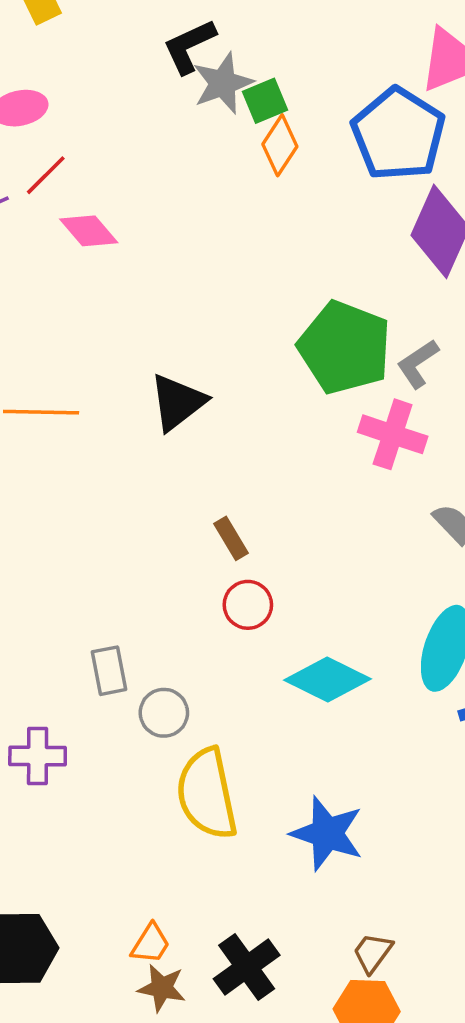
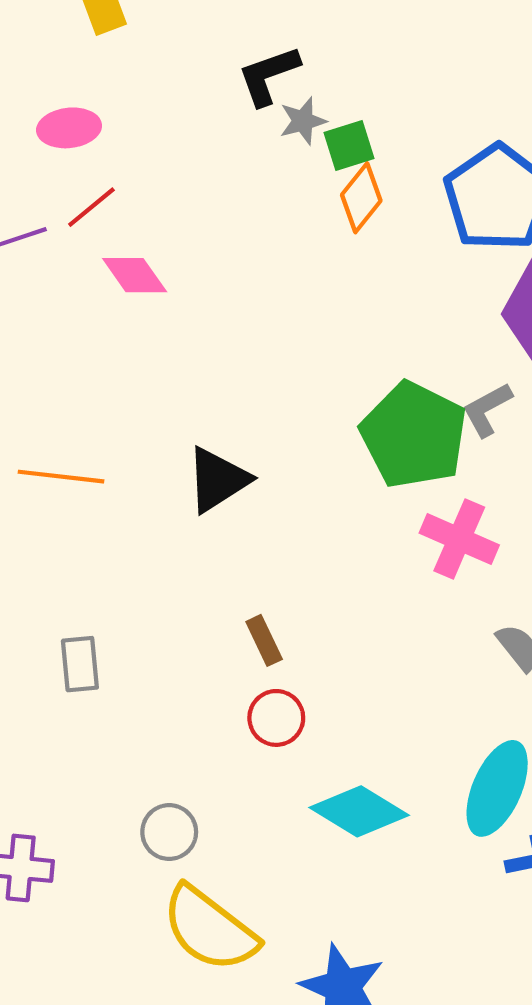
gray star: (223, 83) -> (303, 121), size x0.7
gray L-shape: (418, 364) -> (487, 410), moved
gray rectangle: (109, 671) -> (80, 664), moved
yellow semicircle: (207, 794) -> (210, 929), turned -46

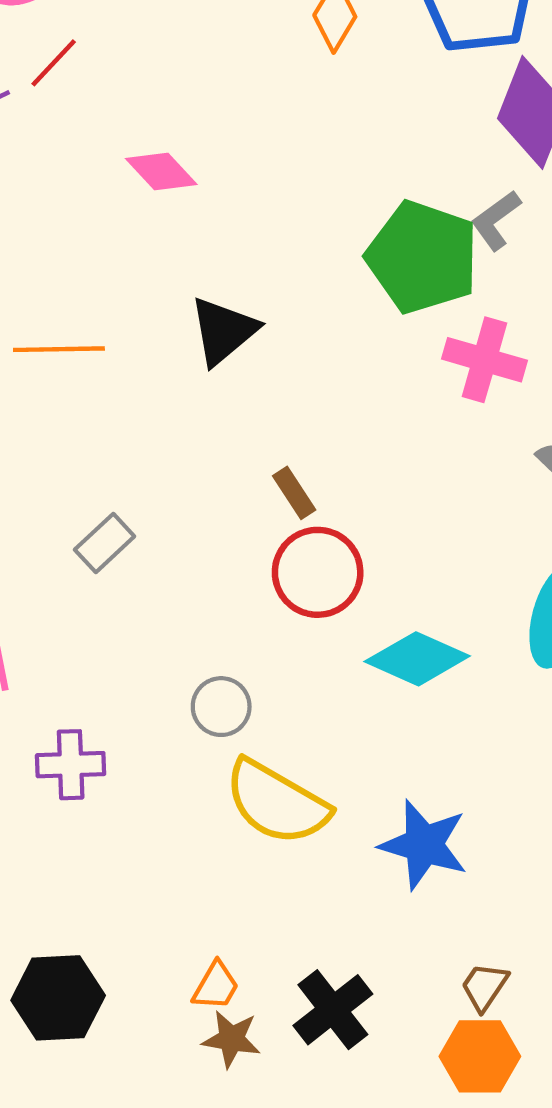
pink diamond: (135, 275) -> (161, 171), moved
gray rectangle: (80, 664) -> (105, 543), turned 60
red circle: (276, 718) -> (318, 572), size x1.5

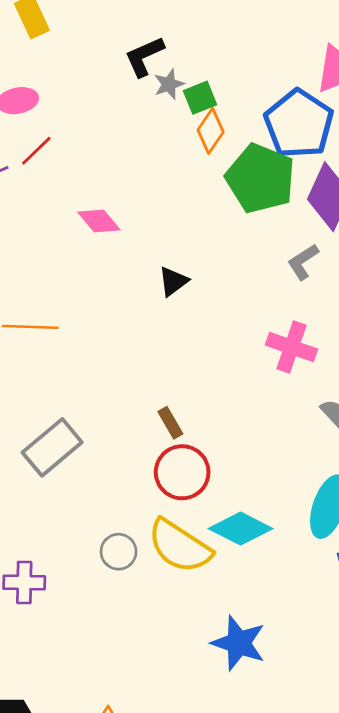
green pentagon: (423, 257) -> (260, 178), moved
black triangle: (223, 331) -> (173, 281), moved, size x0.7
gray rectangle: (105, 543) -> (52, 447), size x1.6
yellow semicircle: (277, 802) -> (180, 546), moved

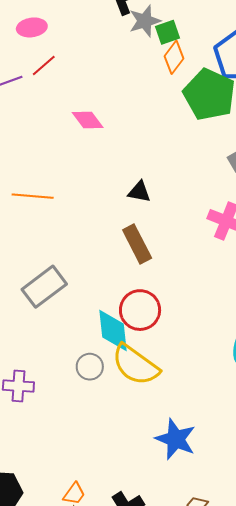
gray star: (169, 84) -> (145, 21), size x1.4
black triangle: (173, 281) -> (139, 192), moved, turned 45
brown rectangle: (170, 423) -> (137, 244), moved, size x1.6
cyan diamond: (241, 529) -> (113, 331), moved, turned 54

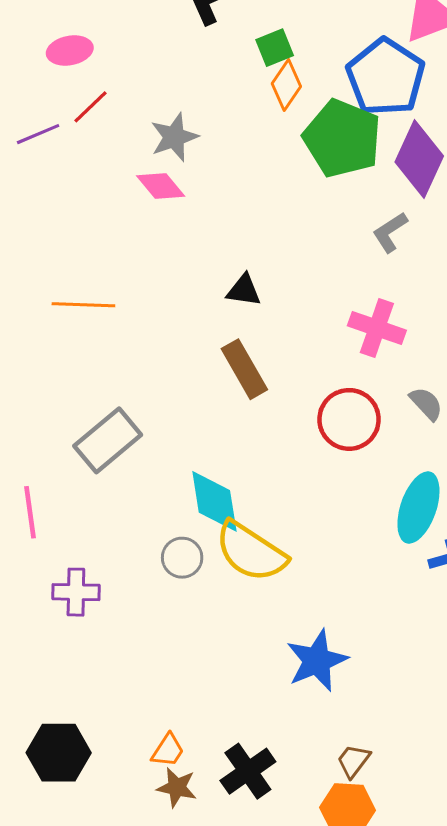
gray star: (145, 21) -> (174, 137), moved
red circle: (140, 310) -> (349, 419), moved
blue star: (176, 439) -> (317, 661), turned 30

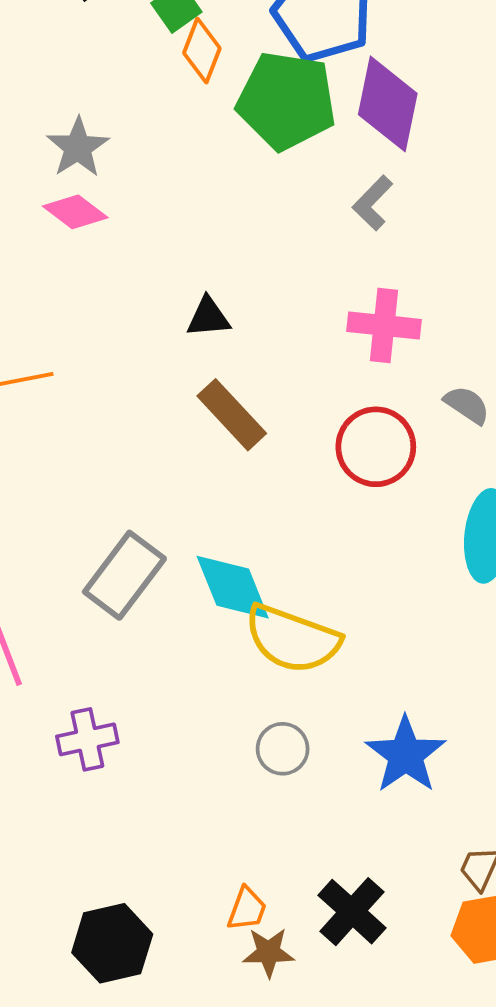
gray rectangle: (108, 440) -> (124, 575), moved
gray circle: (182, 558) -> (283, 749), moved

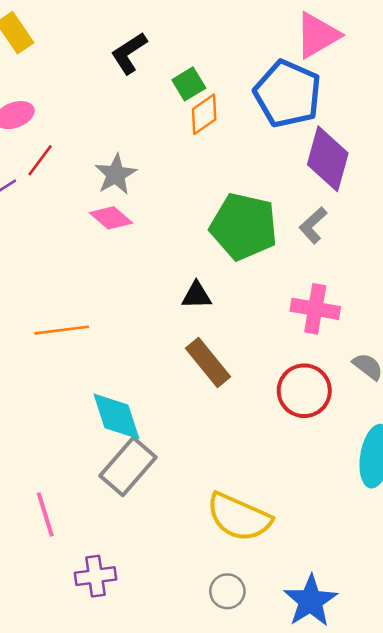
orange diamond: (202, 51) -> (204, 114), turned 30
green pentagon: (286, 101) -> (244, 226), moved
cyan diamond: (233, 587) -> (116, 416), moved

